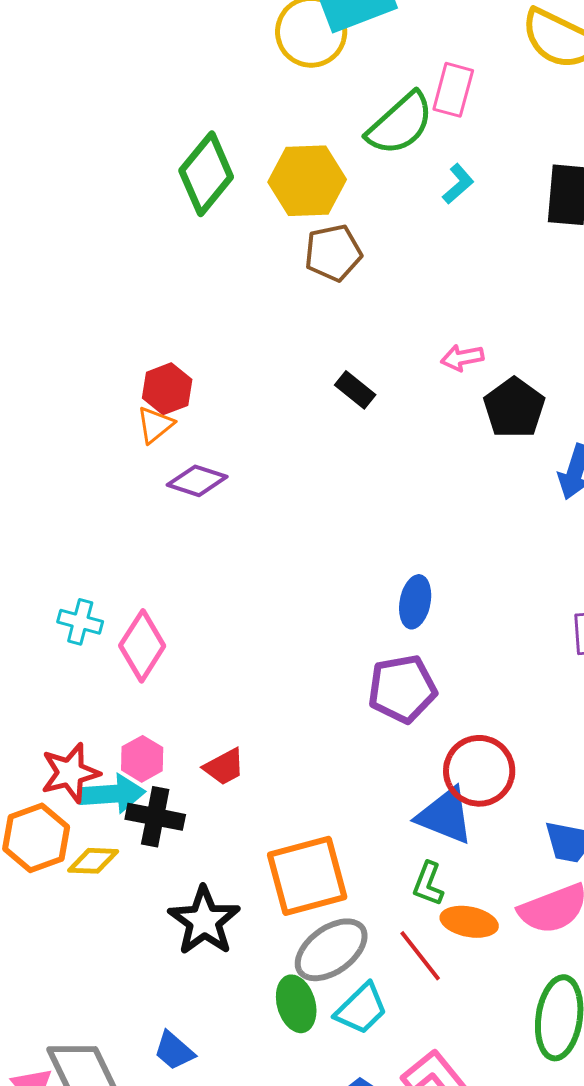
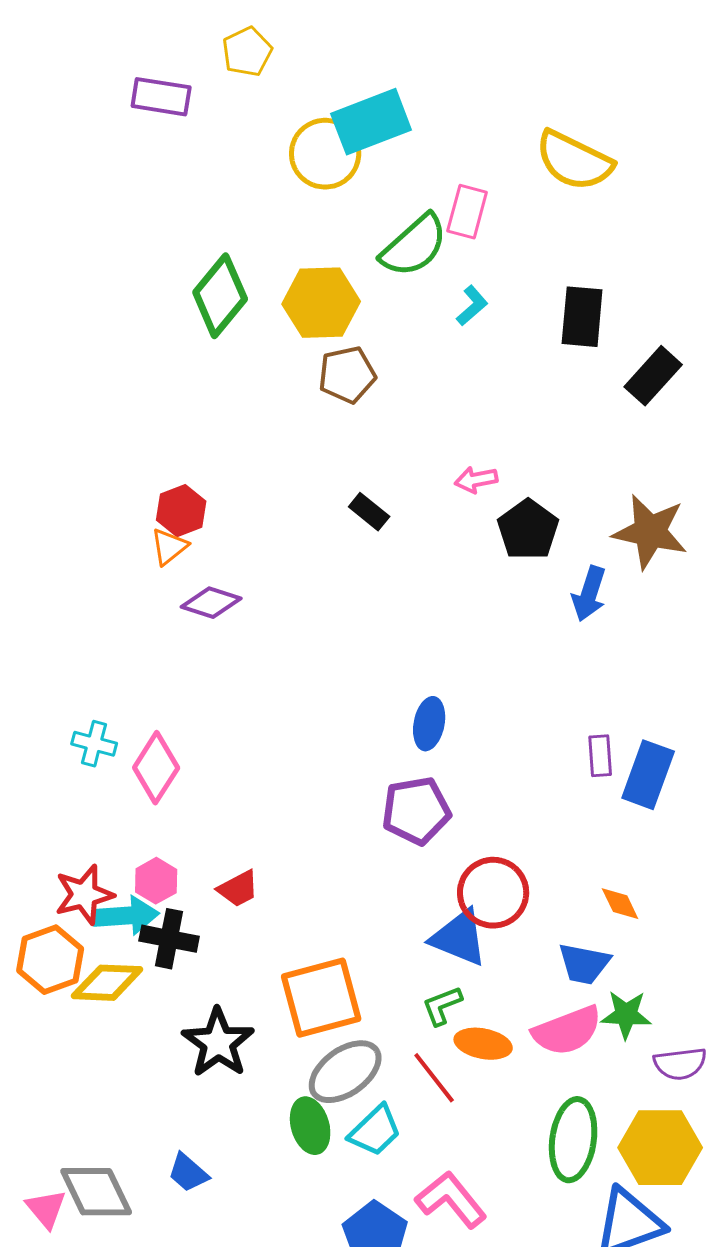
yellow diamond: (93, 861) -> (107, 983), size x1.4
green L-shape: (428, 884) -> (442, 1006), turned 48

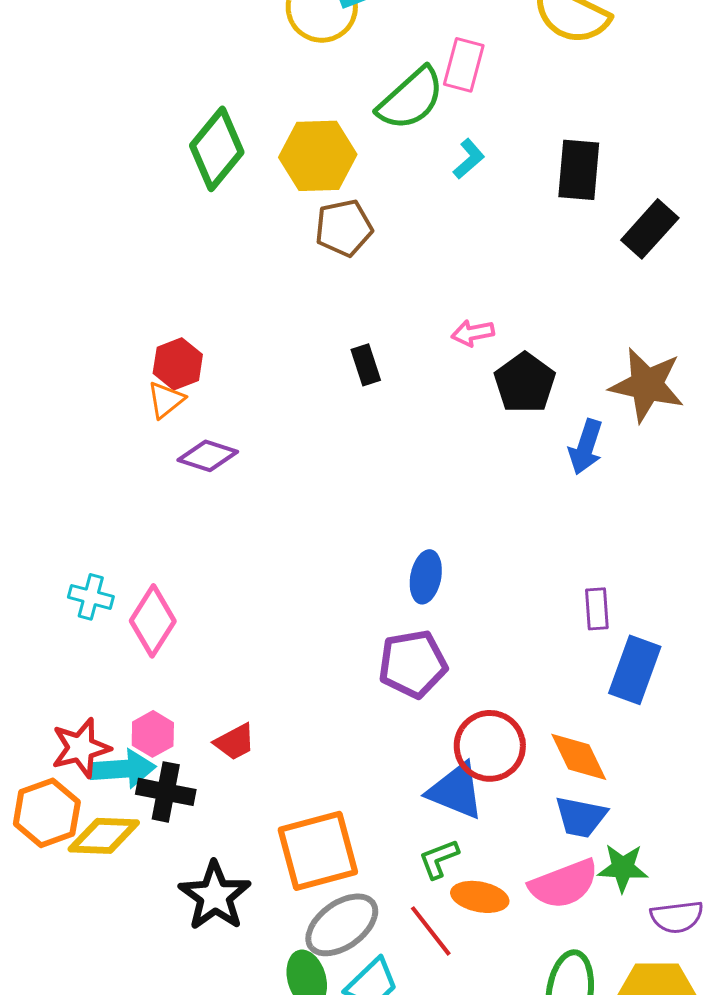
black rectangle: (369, 512) -> (366, 365), turned 33
blue rectangle: (648, 775) -> (635, 670), moved
orange diamond: (620, 904) -> (579, 757), moved, size x1.5

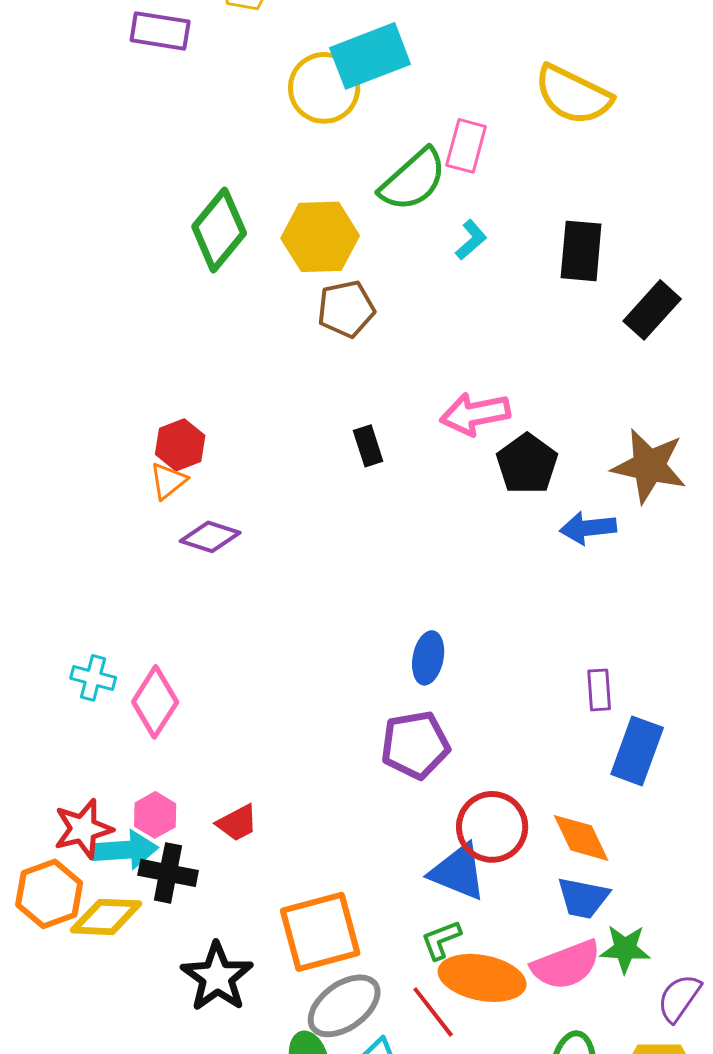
pink arrow: (473, 333) -> (475, 414), size x1.6
blue arrow: (586, 447) -> (588, 528), turned 66
orange ellipse: (480, 897) -> (482, 978), size x1.5
purple semicircle: (677, 917) -> (679, 998), turned 132

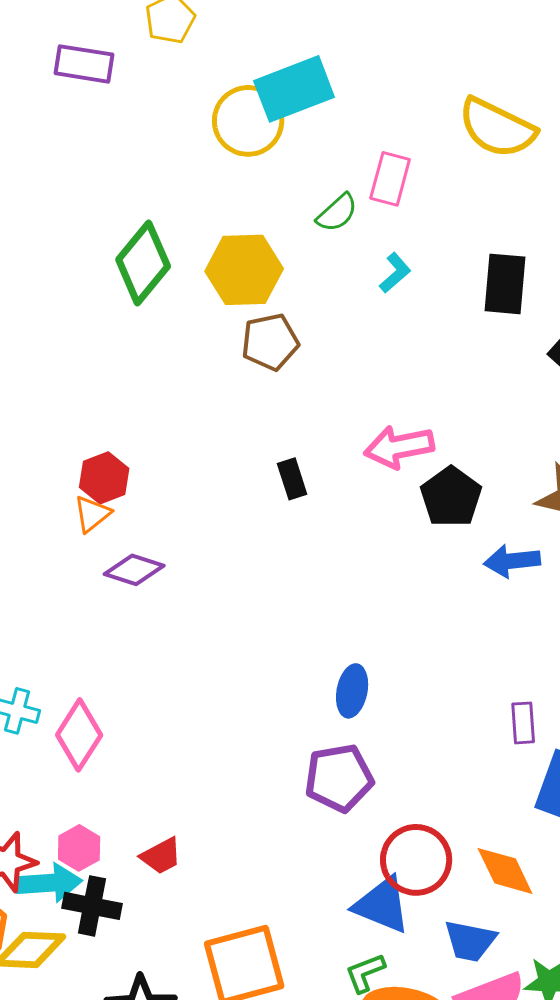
green semicircle: (413, 180) -> (337, 213), size x0.6
blue trapezoid: (583, 898) -> (470, 941), moved

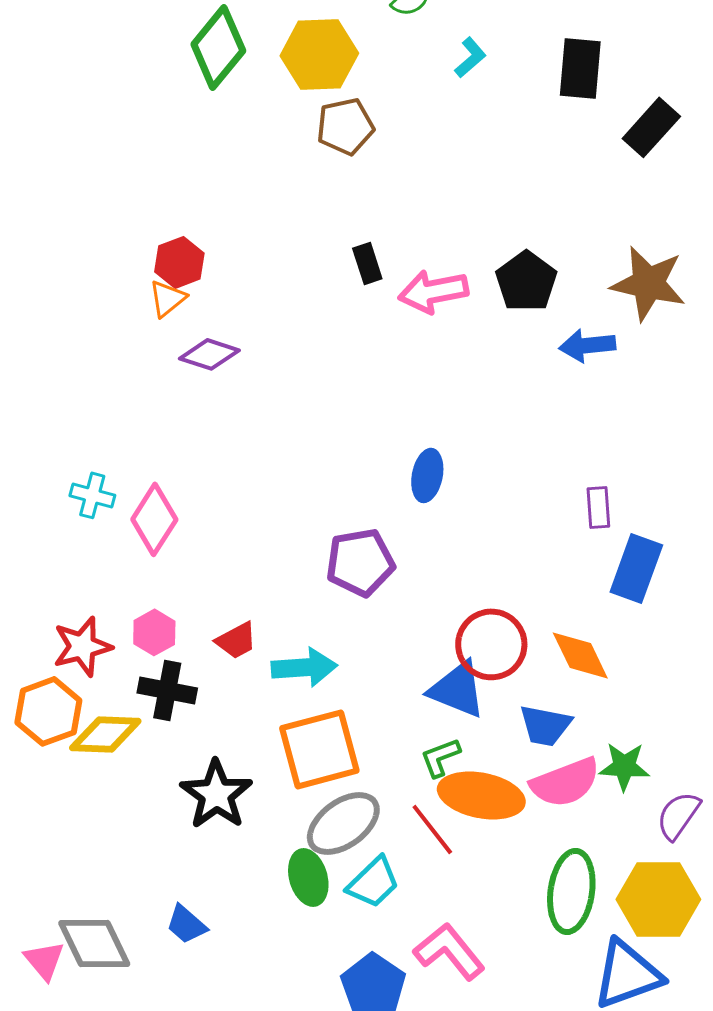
pink arrow: (399, 447) -> (433, 291), moved
purple pentagon: (339, 778) -> (360, 562), moved
cyan arrow: (49, 883) -> (304, 667), moved

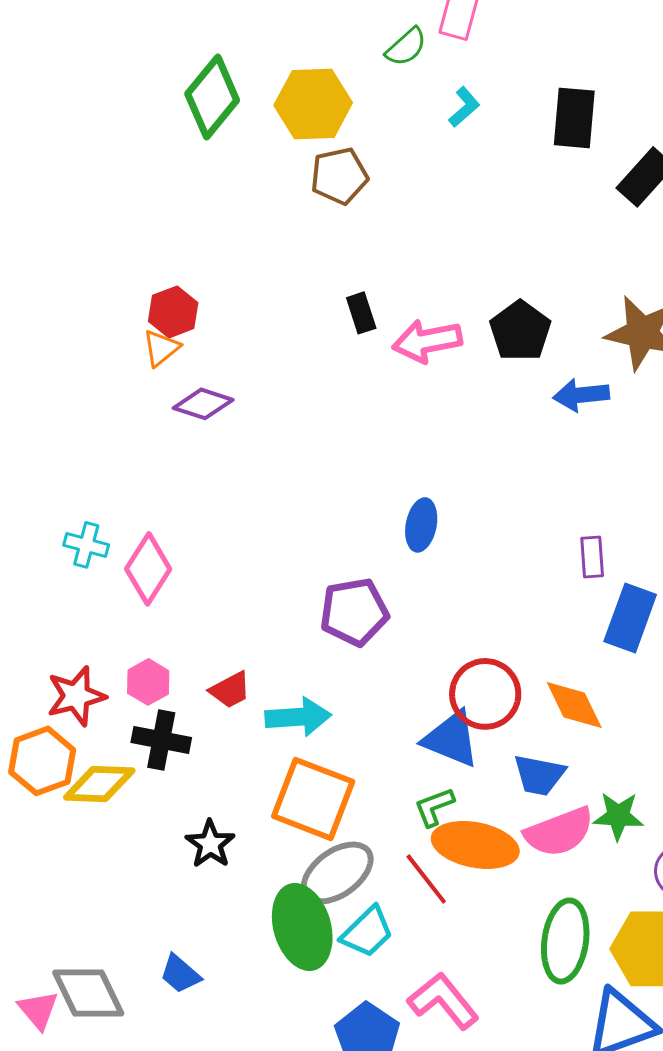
orange square: (319, 749) -> (313, 799), turned 36
black star: (216, 794) -> (210, 844), size x0.7
green ellipse: (308, 877) -> (302, 927), size x1.5

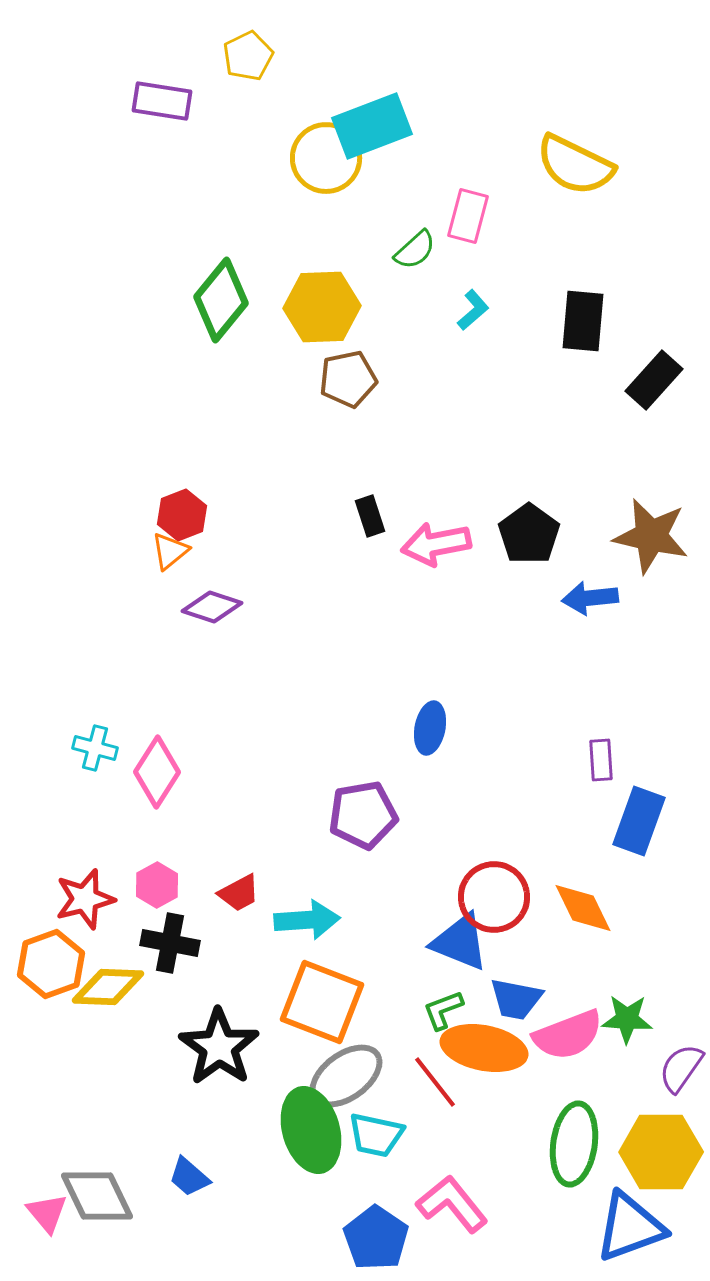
blue trapezoid: (539, 775) -> (516, 999), moved
black star: (210, 844) -> (219, 1047), size x1.6
cyan trapezoid: (367, 932) -> (376, 1135), turned 56

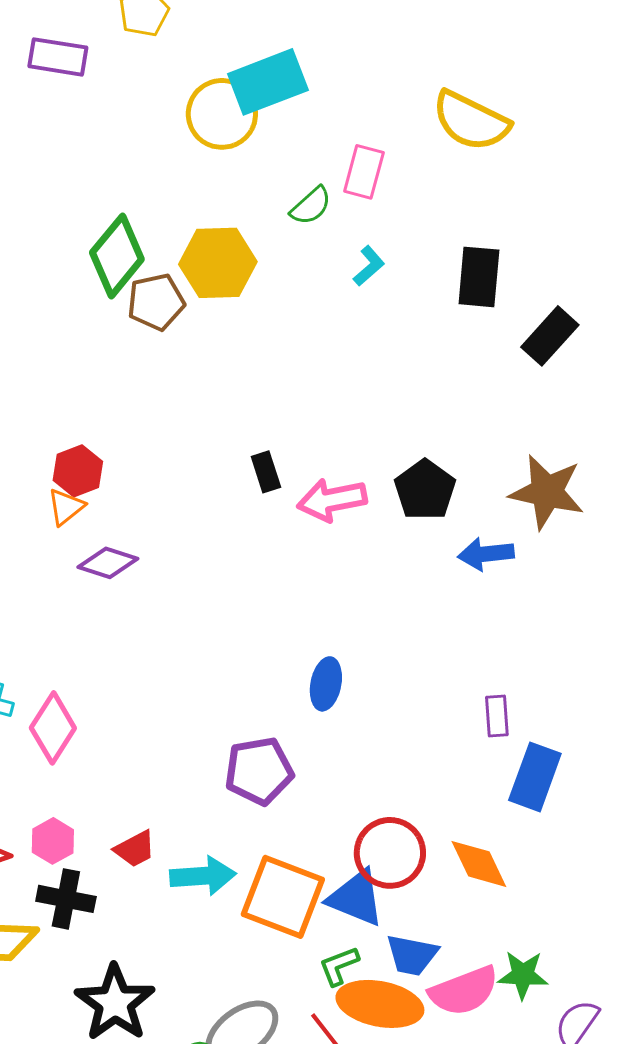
brown pentagon: (348, 379) -> (156, 302), moved
orange square: (322, 1002) -> (283, 897), moved

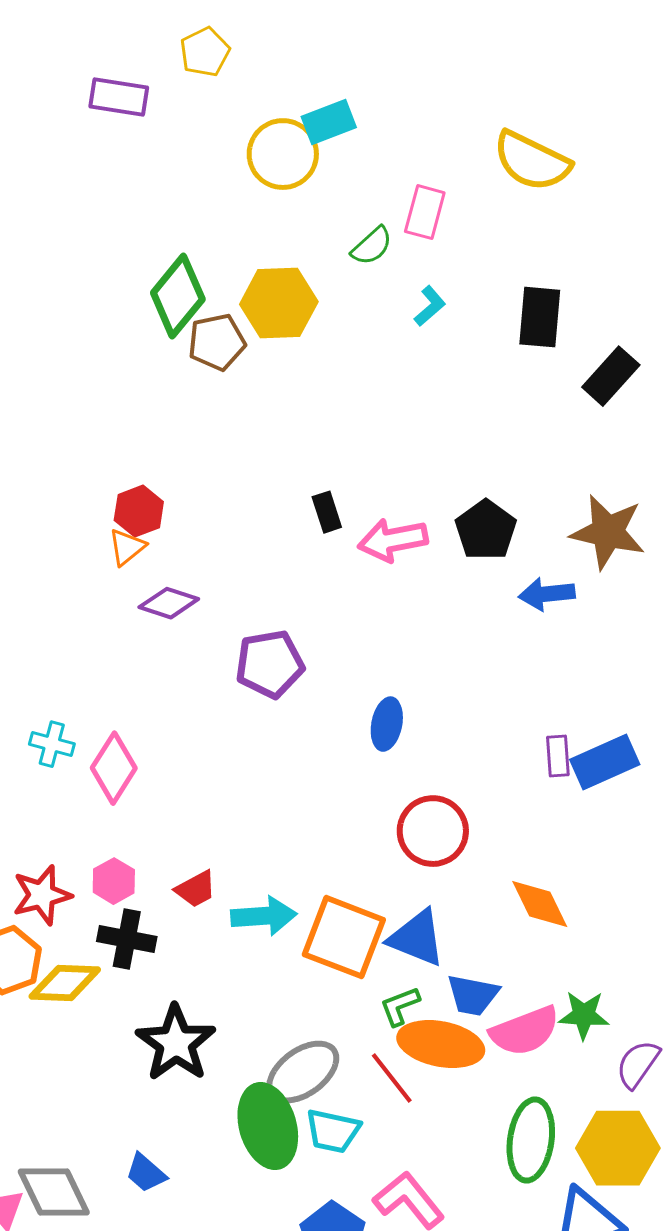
cyan rectangle: (268, 82) -> (329, 122), size x0.7
purple pentagon: (259, 771) -> (270, 664), moved
blue rectangle: (535, 777) -> (605, 762), moved, turned 46
red circle: (390, 853) -> (433, 831), moved

